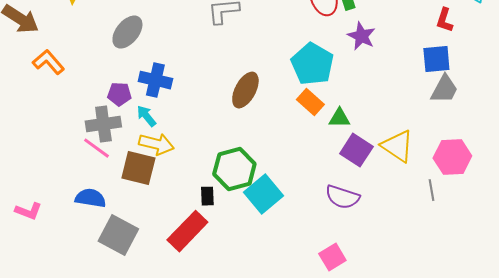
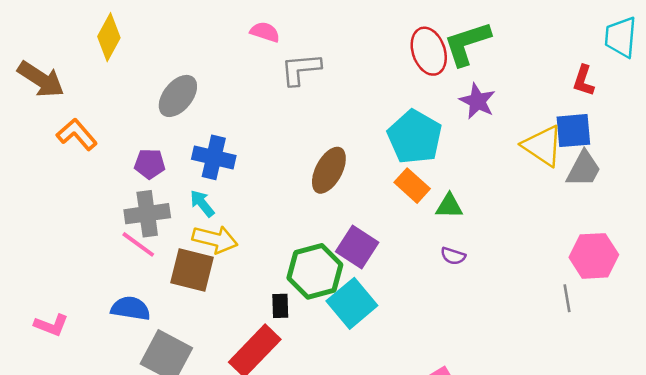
purple pentagon: (119, 94) -> (150, 164), moved
yellow triangle: (397, 146) -> (543, 146), moved
purple square: (356, 150) -> (357, 247), moved
purple semicircle: (342, 197) -> (453, 256), moved, size x0.6

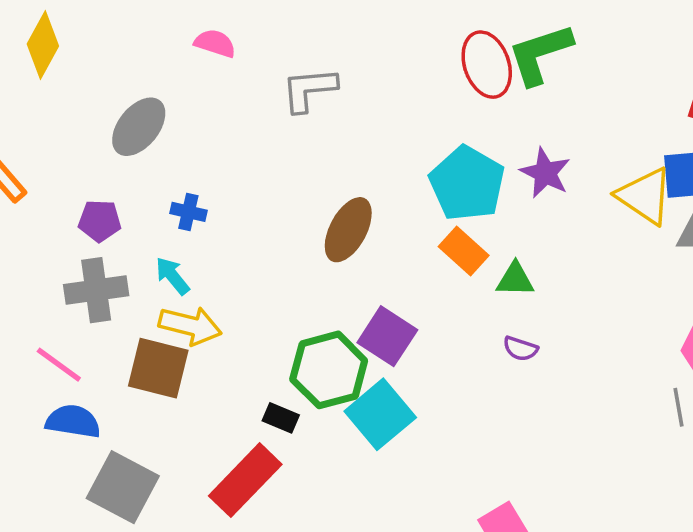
pink semicircle: (265, 32) -> (215, 43), moved
purple star: (477, 101) -> (545, 173), moved
blue cross: (214, 157) -> (188, 212), size x0.6
pink line: (138, 244) -> (59, 365), moved
black rectangle: (280, 306) -> (281, 418), turned -65

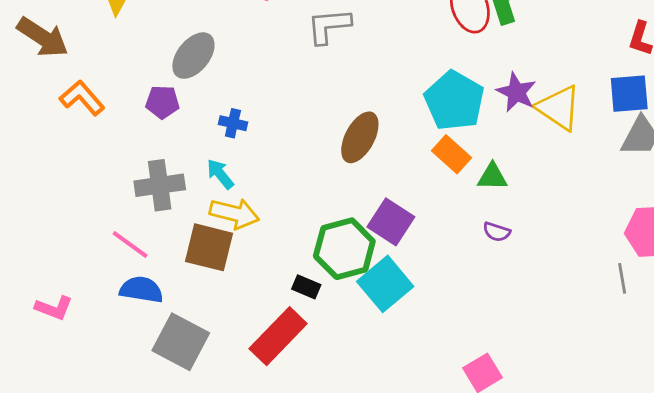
yellow triangle: (645, 196) -> (559, 108), moved
purple pentagon: (100, 221) -> (162, 102), moved

